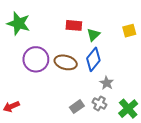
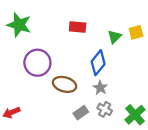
green triangle: (93, 35) -> (114, 37), moved
brown ellipse: (66, 62) -> (65, 84), moved
gray star: (107, 83) -> (100, 88), moved

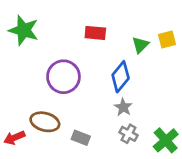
purple circle: (37, 63) -> (63, 77), moved
brown ellipse: (65, 84) -> (45, 122), moved
gray rectangle: (81, 113) -> (81, 138), moved, turned 56

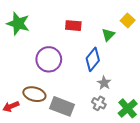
yellow square: (167, 40) -> (128, 20), moved, turned -32
gray star: (123, 107) -> (104, 83), moved
gray rectangle: (81, 138) -> (62, 106), size x1.6

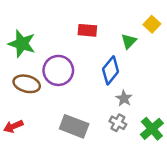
green star: (18, 24) -> (22, 44), moved
brown ellipse: (34, 94) -> (27, 84), moved

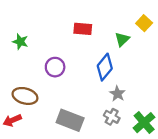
green star: (22, 44) -> (20, 42), size x0.6
purple circle: (58, 70) -> (55, 67), size x0.7
brown ellipse: (27, 84) -> (25, 96), moved

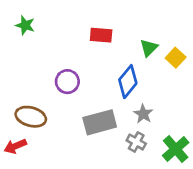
yellow square: (144, 23) -> (176, 58), moved
green star: (20, 42) -> (25, 25), moved
gray rectangle: (70, 120) -> (100, 122), moved, turned -36

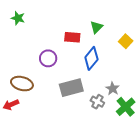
red rectangle: (101, 35) -> (72, 37), moved
green triangle: (149, 48) -> (96, 27), moved
gray star: (143, 114) -> (113, 89), moved

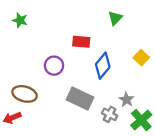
green triangle: (96, 27) -> (115, 18), moved
yellow square: (126, 41) -> (141, 58), moved
gray rectangle: (71, 88) -> (80, 98), turned 40

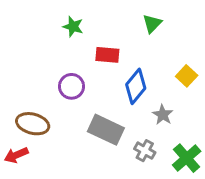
green star: (20, 20) -> (73, 27), moved
gray star: (127, 100) -> (163, 115), moved

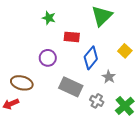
green triangle: (152, 24) -> (102, 16), size x1.6

